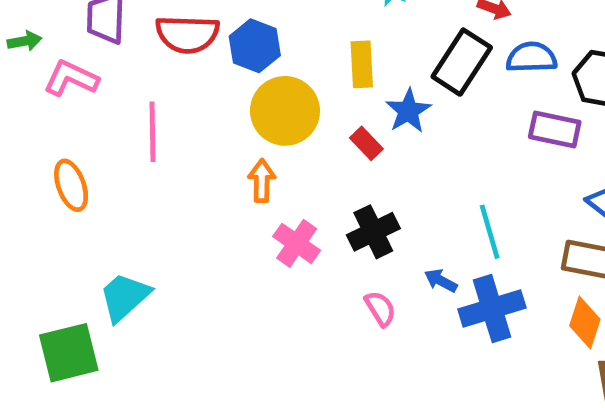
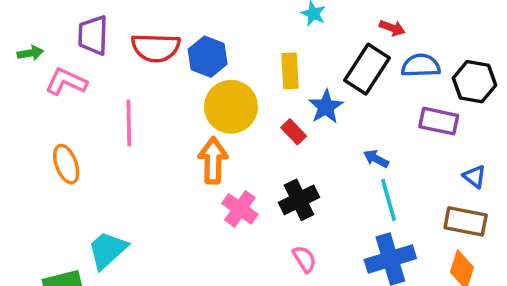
orange arrow: (262, 181) -> (213, 160), size x1.4
blue arrow: (441, 281) -> (376, 159), moved

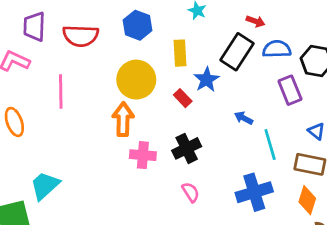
blue hexagon: (208, 57) -> (138, 25), moved
purple rectangle: (439, 121) -> (290, 90), turned 56
cyan line: (389, 200) -> (270, 144), moved
pink cross: (240, 209) -> (143, 155), turned -30

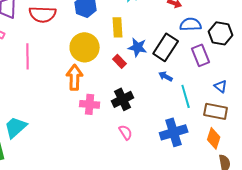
black rectangle: (237, 52) -> (166, 47), moved
blue star: (206, 80) -> (138, 47), turned -30

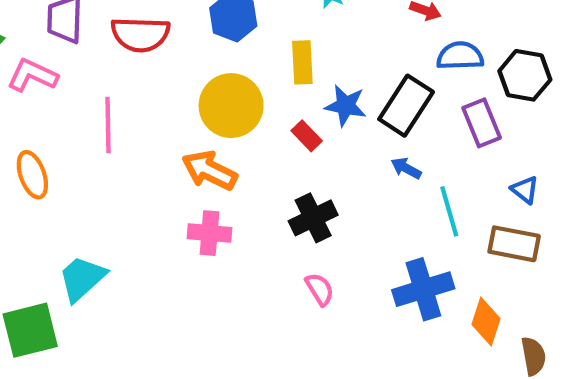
orange arrow: (75, 77) -> (209, 170), turned -65
pink cross: (90, 104) -> (209, 233), moved
orange diamond: (214, 138) -> (486, 322), moved

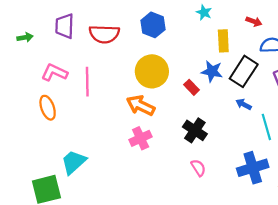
yellow rectangle: (302, 62) -> (223, 41), moved
pink L-shape: (32, 75) -> (54, 73), moved
black cross: (313, 218) -> (195, 130), turned -30
pink cross: (209, 233) -> (141, 138), turned -30

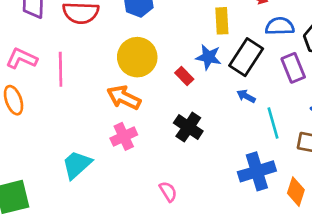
cyan trapezoid: (74, 162) -> (77, 165), moved
pink semicircle: (198, 168) -> (168, 192), moved

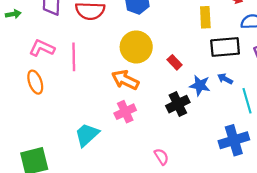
blue star: (208, 57) -> (200, 85), moved
black rectangle: (246, 57) -> (225, 47), turned 52
black cross: (188, 127) -> (178, 104), turned 30

